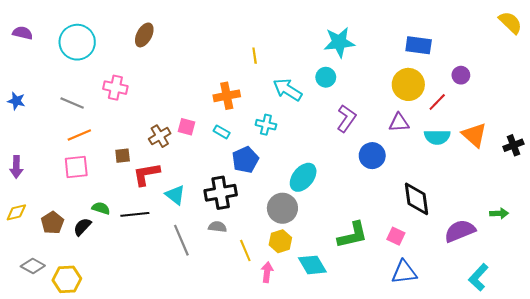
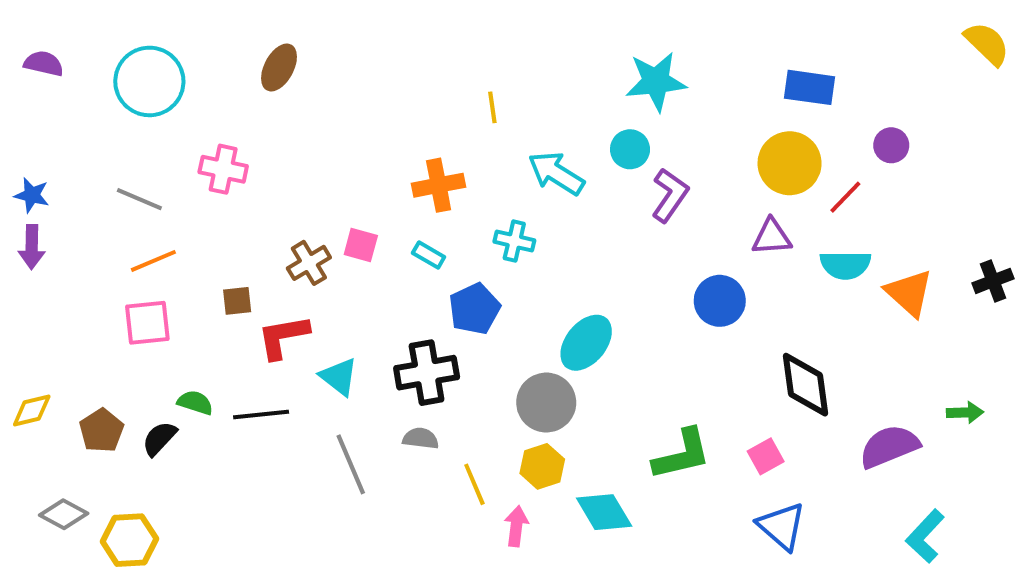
purple L-shape: (346, 118) -> (670, 195), moved
orange triangle: (474, 135) -> (909, 293), moved
purple arrow: (16, 167) -> (32, 247), moved
pink square: (396, 236) -> (766, 456), turned 36
blue triangle: (404, 272) -> (782, 526), turned 48

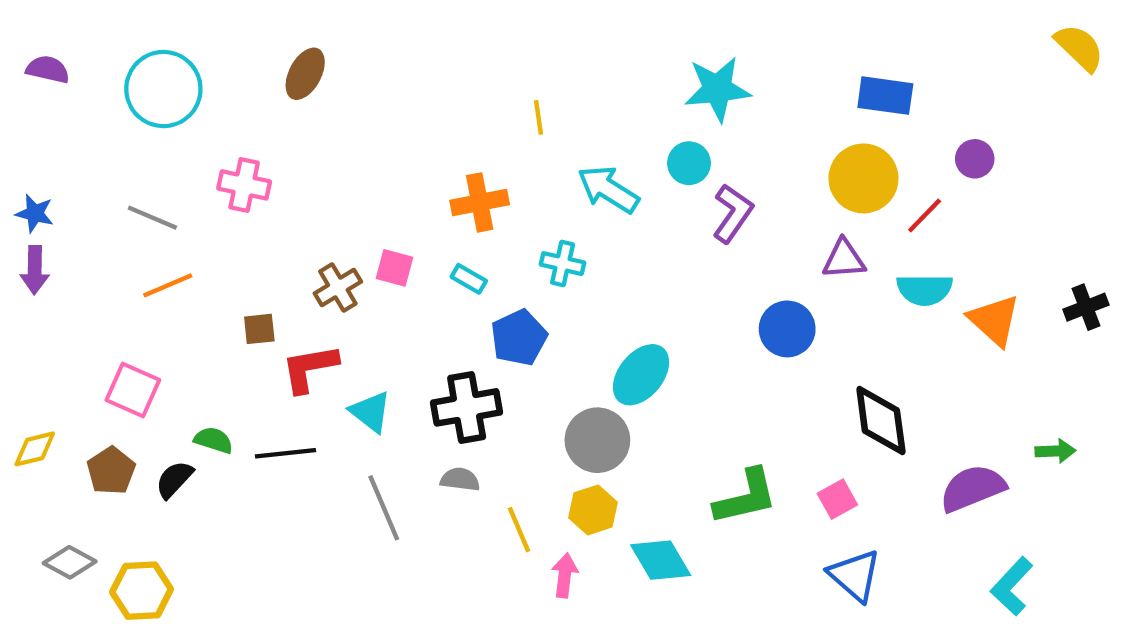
pink square: (147, 323) -> (133, 390), moved, turned 30

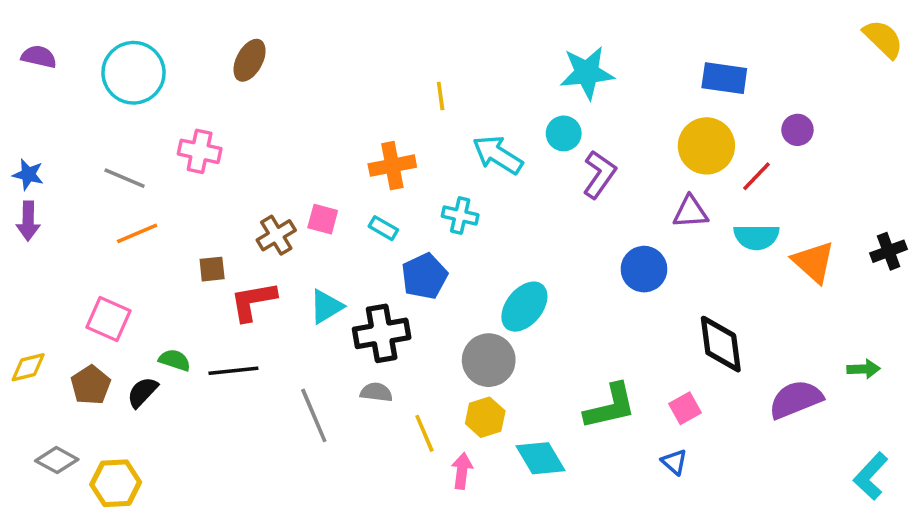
cyan triangle: (371, 412) -> (326, 307), moved, turned 51
blue triangle: (855, 575) -> (674, 462), moved, size x0.6
cyan L-shape: (1012, 586) -> (871, 476), moved

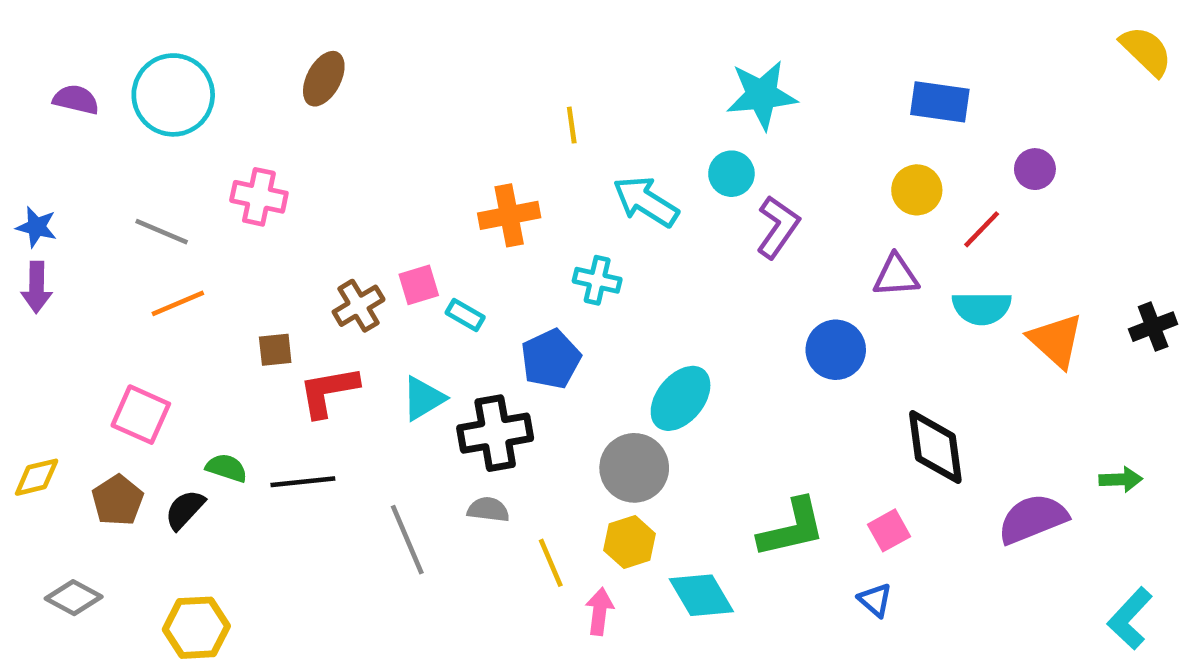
purple semicircle: (39, 57) -> (76, 100), moved
yellow circle: (706, 146) -> (917, 190), size x0.7
pink square: (323, 219) -> (419, 285), turned -32
cyan rectangle: (383, 228) -> (465, 315), moved
yellow hexagon: (116, 483) -> (196, 628), moved

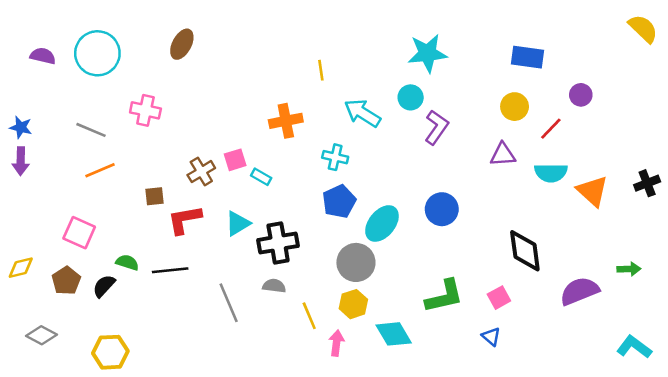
blue circle: (836, 350) -> (442, 209), moved
blue pentagon: (551, 359) -> (339, 201), moved
cyan L-shape: (1130, 618) -> (634, 347), turned 84

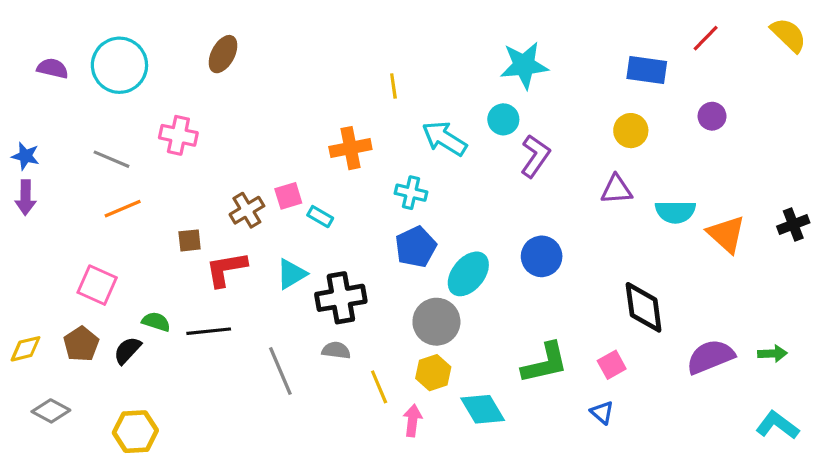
red line: (551, 129) -> (706, 38), moved
yellow diamond: (21, 268) -> (25, 349), moved
green arrow: (629, 269) -> (773, 354), moved

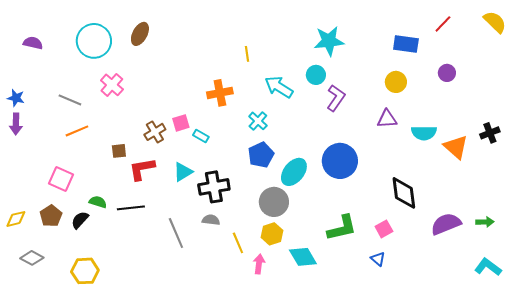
cyan circle: (119, 65) -> (94, 41), moved
pink cross: (178, 135) -> (112, 85), turned 30
cyan cross: (411, 193) -> (258, 121), turned 30
black cross: (793, 225) -> (490, 133), moved
blue circle: (542, 256) -> (340, 161), size x1.4

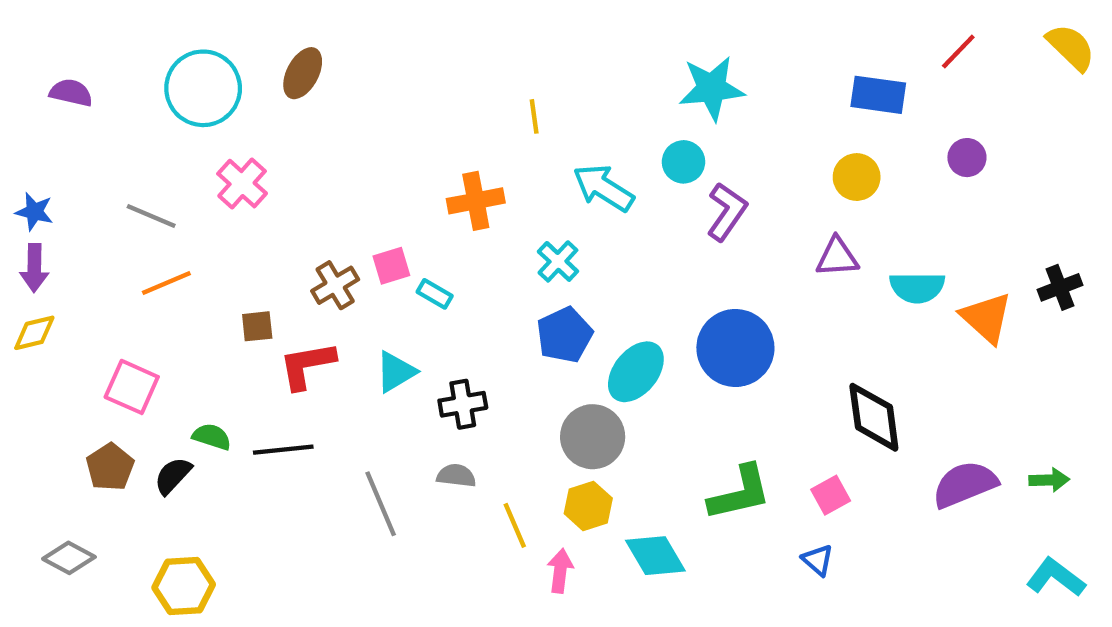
black cross: (214, 187) -> (463, 404), size x0.7
yellow diamond: (16, 219) -> (34, 333), moved

